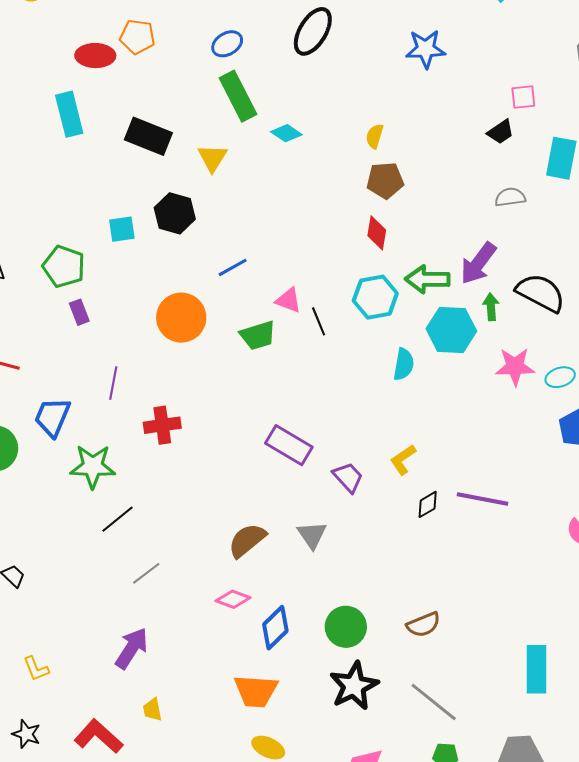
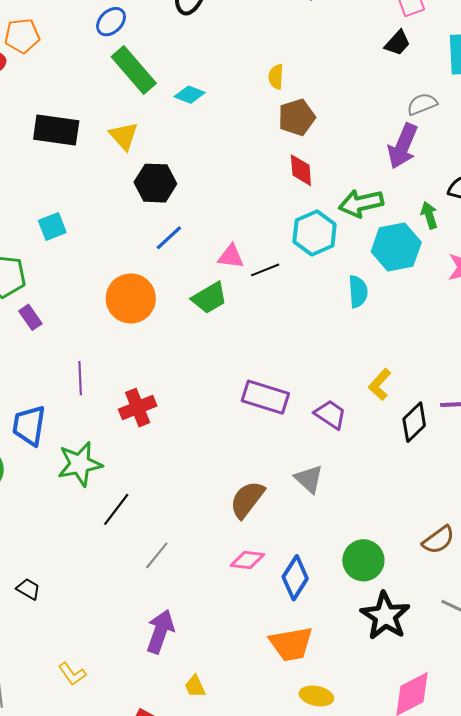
black hexagon: (175, 213) -> (155, 183), moved
purple arrow: (478, 263) -> (403, 146), moved
black line: (319, 321) -> (265, 270), turned -76
black diamond: (428, 504) -> (414, 422), size x1.4

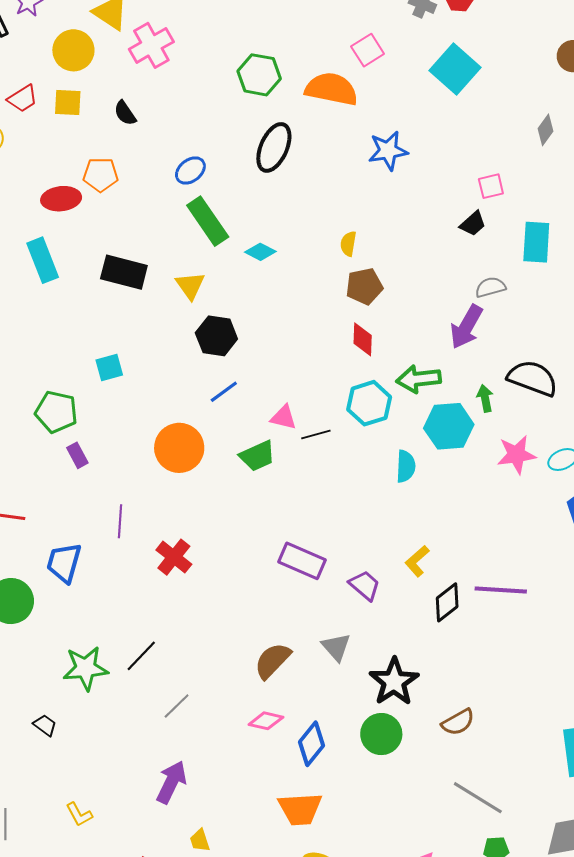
red cross: (138, 408) -> (174, 557), turned -36
green star: (80, 464) -> (86, 668), moved
black star: (385, 616) -> (394, 682), moved

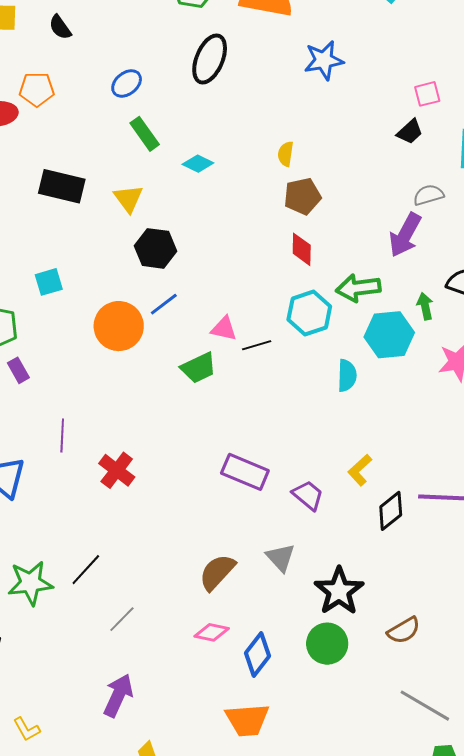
green rectangle: (208, 221) -> (145, 134), size x0.7
orange circle: (179, 448) -> (119, 326), moved

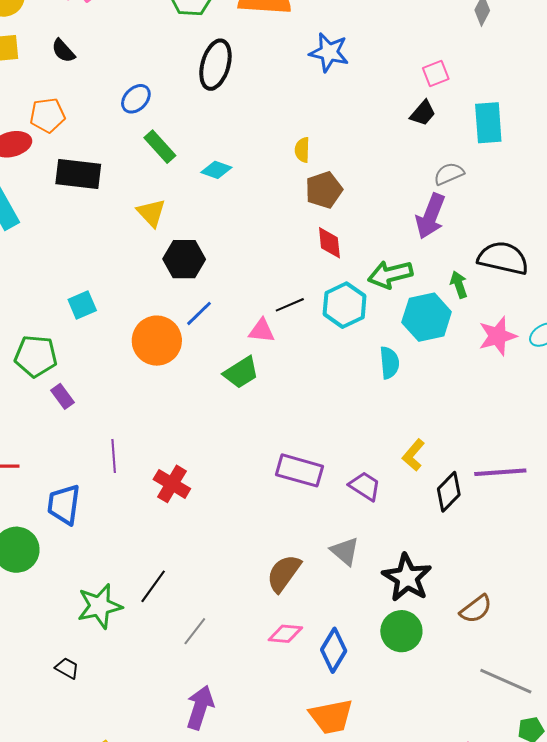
blue star: (324, 60) -> (329, 52), turned 30
black rectangle: (62, 186) -> (78, 174), moved
black line: (257, 345) -> (290, 305), moved

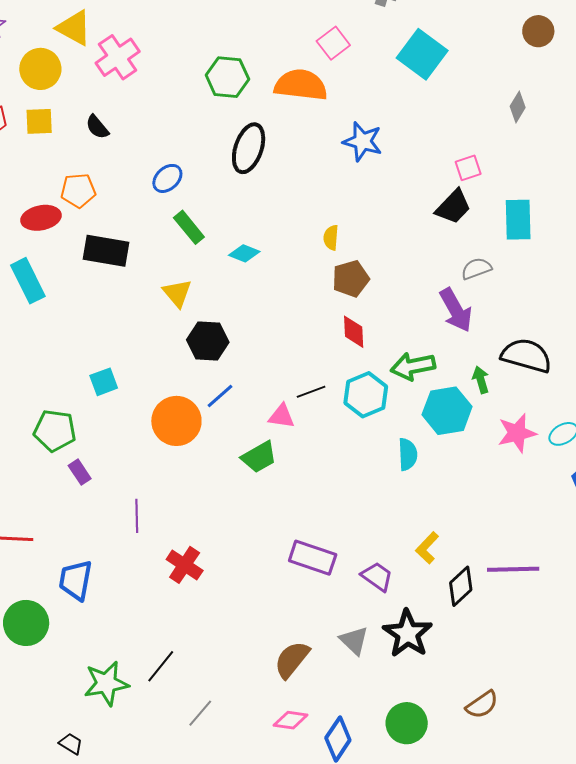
black trapezoid: (423, 113) -> (453, 207), size x1.4
purple arrow: (430, 216) -> (456, 310), turned -54
purple line: (114, 456) -> (137, 516), moved
black star: (407, 578) -> (408, 634), moved

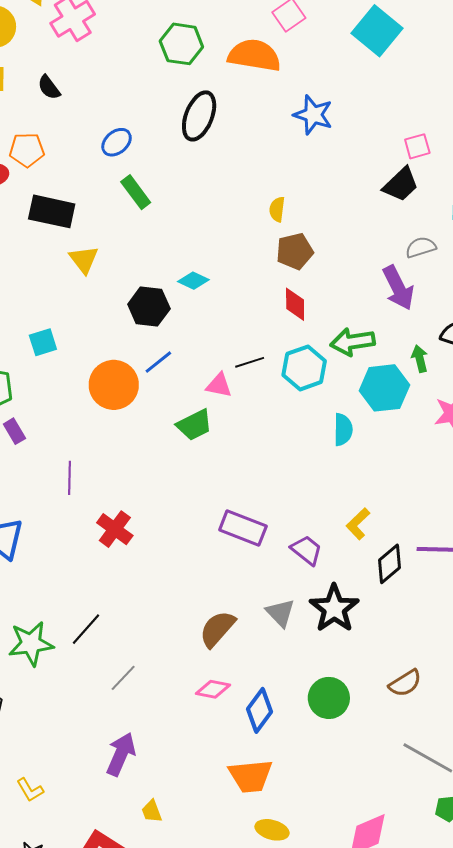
cyan diamond: (244, 253) -> (193, 281), moved
yellow triangle: (177, 293) -> (84, 260), moved

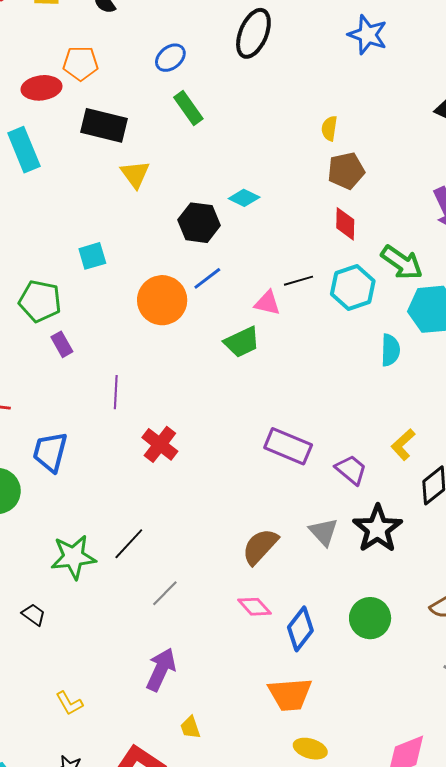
green arrow: (353, 342) -> (402, 263), turned -138
pink diamond: (213, 689) -> (254, 607), turned 36

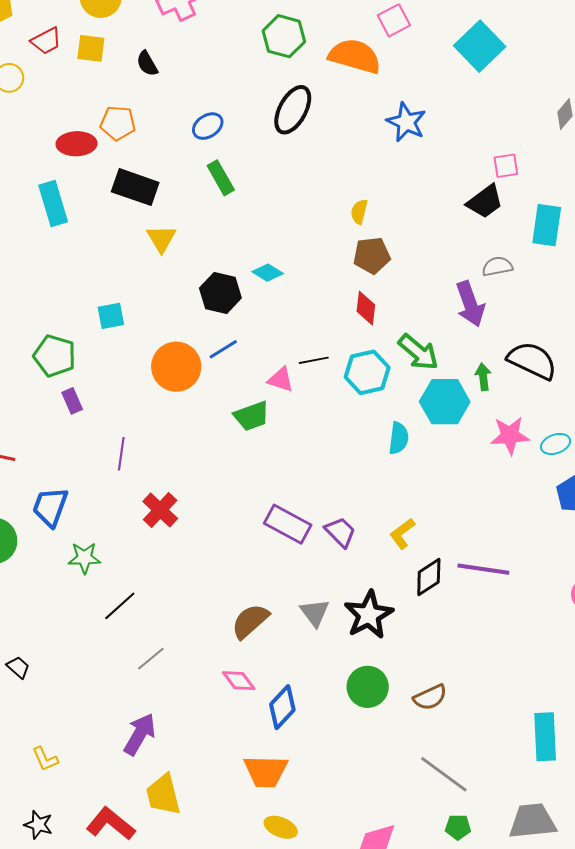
purple trapezoid: (351, 470) -> (340, 532), moved
green star: (73, 557) -> (84, 558), moved, size x0.7
green circle: (370, 618) -> (368, 687), moved
yellow trapezoid: (190, 727) -> (163, 795), size x1.8

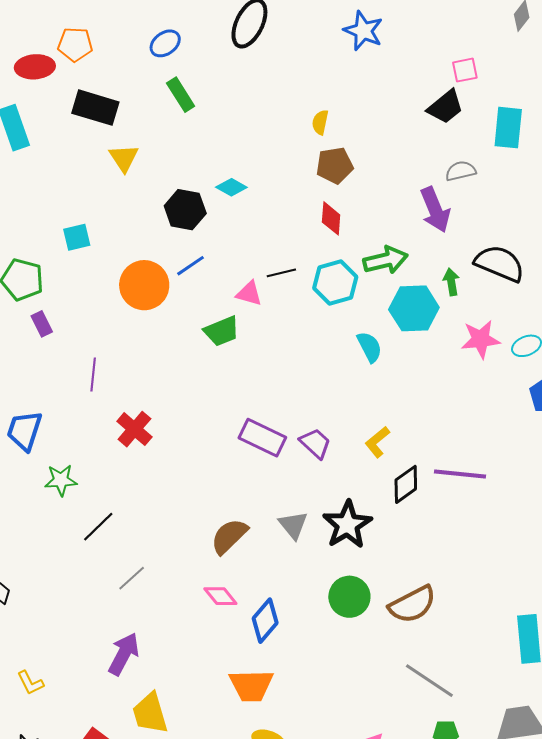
green arrow: (418, 352) -> (386, 260), turned -51
cyan semicircle: (399, 438) -> (369, 347), turned -32
brown semicircle: (430, 697) -> (412, 604), size x1.4

